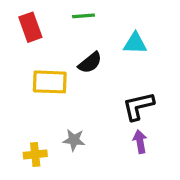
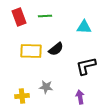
green line: (84, 16) -> (45, 16), moved
black semicircle: (90, 63) -> (56, 49), moved
purple arrow: (140, 142) -> (80, 97), moved

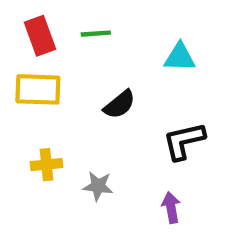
yellow rectangle: (31, 51) -> (38, 89), moved
yellow cross: (22, 96) -> (46, 165), moved

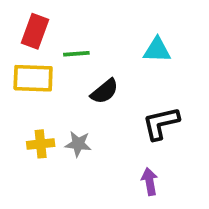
green line: (96, 34) -> (76, 54), moved
red rectangle: (40, 36) -> (35, 31), turned 40
gray star: (98, 186) -> (78, 144), moved

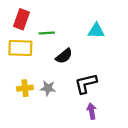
black L-shape: (161, 123) -> (86, 84), moved

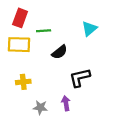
cyan triangle: (96, 31) -> (89, 29), turned -42
gray star: (48, 88) -> (40, 107), moved
purple arrow: (92, 111) -> (66, 103), moved

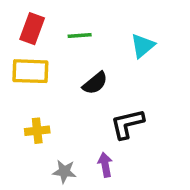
green line: (44, 31) -> (80, 35), moved

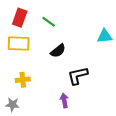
green line: (80, 35) -> (49, 22), turned 40
cyan triangle: (143, 46) -> (105, 36), moved, turned 35
gray star: (64, 172) -> (12, 105), moved

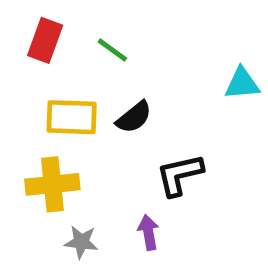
yellow rectangle: (19, 43) -> (72, 117), moved
yellow cross: (23, 80) -> (52, 184), size x1.5
gray star: (12, 105) -> (81, 242), moved

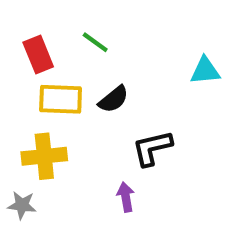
red rectangle: (45, 40) -> (38, 54), moved, turned -42
gray star: (81, 242) -> (22, 205), moved

